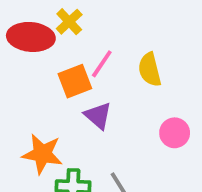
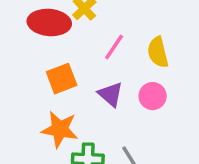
orange square: (75, 81) -> (62, 79), moved
pink circle: (175, 133) -> (153, 96), moved

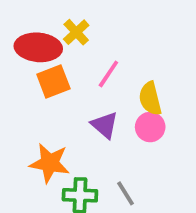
yellow semicircle: (158, 52) -> (150, 99), moved
orange square: (62, 79) -> (53, 81), moved

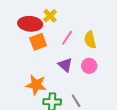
yellow semicircle: (150, 99) -> (90, 40), moved

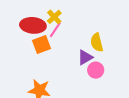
pink line: (67, 38) -> (55, 30), moved
purple triangle: (65, 65) -> (85, 57), moved, turned 49

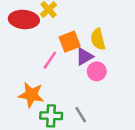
pink line: (55, 30) -> (50, 60), moved
orange square: (41, 45) -> (70, 42), moved

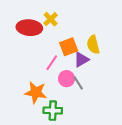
pink circle: (97, 71) -> (67, 79), moved
gray line: (81, 115) -> (78, 83), moved

